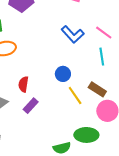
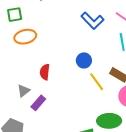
purple rectangle: (31, 106) -> (38, 103), moved

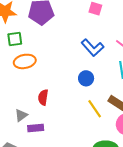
blue circle: (84, 60) -> (86, 78), moved
purple rectangle: (38, 103) -> (36, 128), turned 42

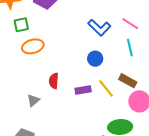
purple rectangle: (36, 128) -> (83, 90), moved

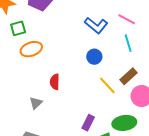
brown rectangle: (128, 81) -> (129, 76), turned -66
purple rectangle: (83, 90) -> (88, 123), moved, turned -49

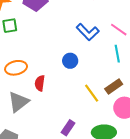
orange ellipse: (31, 49) -> (16, 68), moved
blue circle: (94, 57) -> (70, 61), moved
gray triangle: (36, 103) -> (18, 102), size x1.6

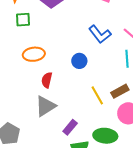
orange ellipse: (16, 68) -> (34, 54), moved
gray triangle: (18, 102) -> (46, 106), moved

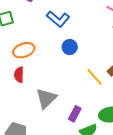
blue L-shape: (100, 34) -> (58, 19), moved
red semicircle: (47, 80) -> (19, 75), moved

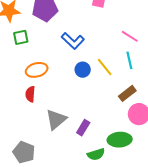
yellow line: (94, 77) -> (105, 67), moved
purple rectangle: (75, 114) -> (83, 128), moved

